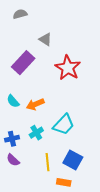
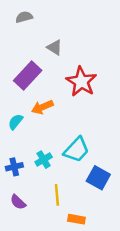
cyan semicircle: (13, 101) -> (16, 122), turned 80
orange arrow: (35, 104) -> (42, 107), moved
purple semicircle: (13, 160) -> (18, 202), moved
blue square: (73, 160) -> (98, 178), moved

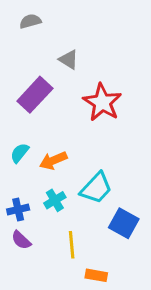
orange arrow: (42, 107) -> (53, 161), moved
purple semicircle: (18, 202) -> (21, 240), moved

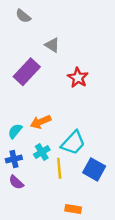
gray semicircle: (30, 21) -> (23, 16), turned -126
red star: (102, 102) -> (78, 78), size x0.7
cyan semicircle: (20, 153) -> (15, 131), moved
yellow line: (72, 245) -> (59, 168), moved

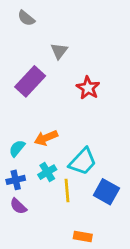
gray triangle: (52, 45) -> (59, 51), turned 35

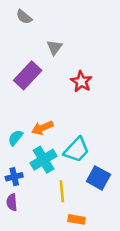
cyan cross: (47, 172) -> (44, 160), size x1.5
blue cross: (16, 180) -> (14, 177), moved
yellow line: (67, 190) -> (62, 191), moved
purple semicircle: (18, 206) -> (12, 202), moved, turned 42

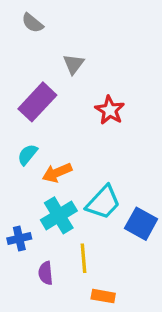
cyan semicircle: (15, 138) -> (28, 155), moved
blue square: (98, 178) -> (141, 224), moved
purple semicircle: (12, 202) -> (46, 273), moved

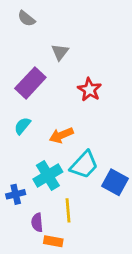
orange arrow: (57, 173) -> (61, 135), moved
orange rectangle: (103, 296) -> (53, 241), moved

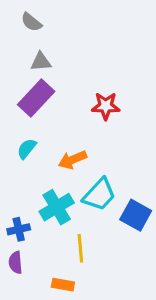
gray triangle: (60, 52) -> (41, 62), moved, turned 48
red star: (89, 90) -> (106, 106), turned -30
purple semicircle: (37, 222) -> (16, 262), moved

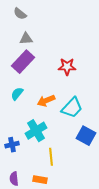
cyan trapezoid: (99, 194) -> (72, 108), moved
purple semicircle: (16, 262) -> (14, 179), moved

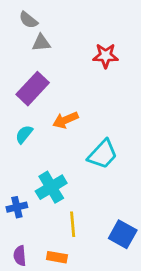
gray triangle: (26, 39) -> (41, 43), moved
red star: (67, 67) -> (106, 56), moved
orange arrow: (46, 101) -> (65, 120), moved
blue square: (86, 136) -> (123, 234), moved

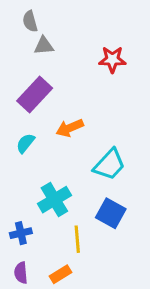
gray semicircle: (28, 20) -> (30, 21), turned 36
blue cross: (17, 207) -> (21, 233), moved
blue square: (123, 234) -> (111, 213), moved
orange rectangle: (57, 257) -> (61, 274), turned -42

